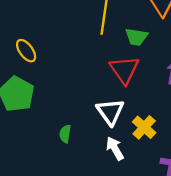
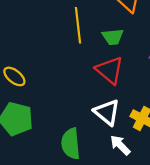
green semicircle: (65, 134) -> (71, 144), size x1.8

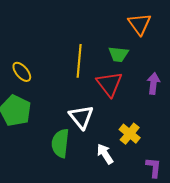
yellow line: (78, 25) -> (79, 61), moved
white triangle: (107, 112) -> (81, 117), moved

